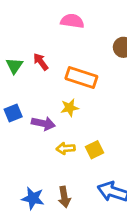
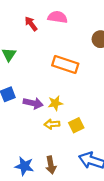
red arrow: (41, 62) -> (31, 24), moved
yellow star: (70, 108) -> (55, 103), moved

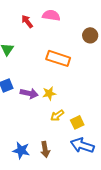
yellow arrow: (52, 124) -> (57, 115), moved, turned -32
yellow square: (76, 125) -> (77, 122), moved

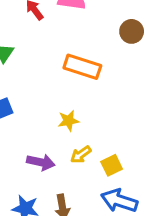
purple arrow: (29, 93) -> (41, 162), moved

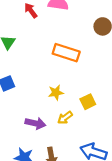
yellow square: (112, 165) -> (88, 102), moved

